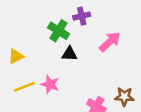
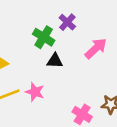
purple cross: (82, 16) -> (67, 22), turned -35

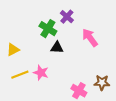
pink arrow: (96, 48) -> (90, 38), turned -84

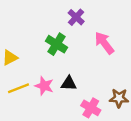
green cross: (48, 29) -> (57, 44), moved
black triangle: (57, 48) -> (69, 83), moved

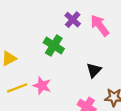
pink arrow: (104, 43) -> (100, 25), moved
black triangle: (69, 83) -> (94, 70), moved, turned -49

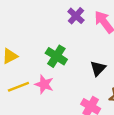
green cross: (54, 46) -> (56, 56), moved

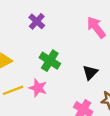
purple cross: (76, 16) -> (37, 21), moved

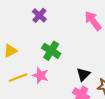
black triangle: (90, 72) -> (83, 74), moved

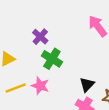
purple cross: (39, 15) -> (40, 37), moved

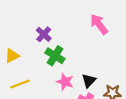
pink star: (40, 86) -> (65, 82), moved

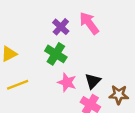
pink arrow: (99, 24) -> (89, 23), moved
purple cross: (44, 34) -> (61, 27), moved

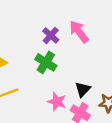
pink star: (67, 82) -> (57, 102), moved

